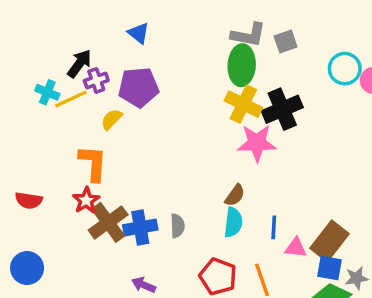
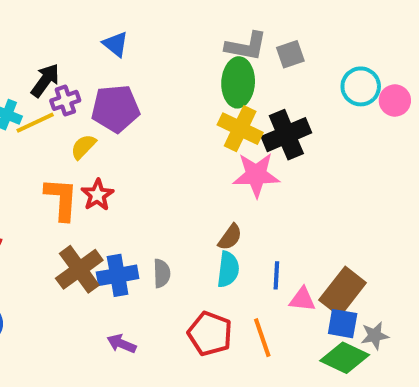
red star: (86, 200) -> (97, 195), moved

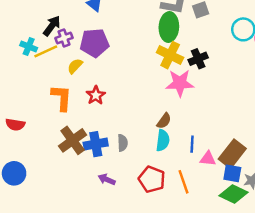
black cross: (286, 135) -> (198, 59), size x0.7
red star: (97, 195) -> (96, 95), moved
purple arrow: (122, 344) -> (107, 179), moved

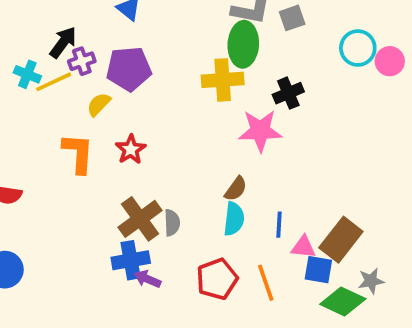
yellow cross: (170, 55) -> (223, 80), moved, turned -30
brown cross: (73, 140) -> (140, 219), moved
blue cross: (96, 144) -> (131, 260), moved
blue square: (232, 173) -> (318, 270), moved
red pentagon: (152, 179) -> (217, 279), turned 30

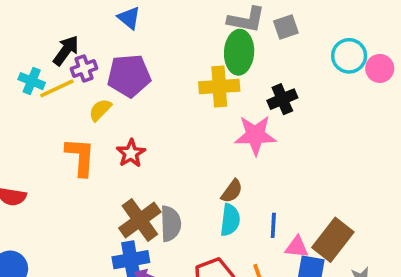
gray semicircle: (172, 223) -> (171, 224), size x1.4

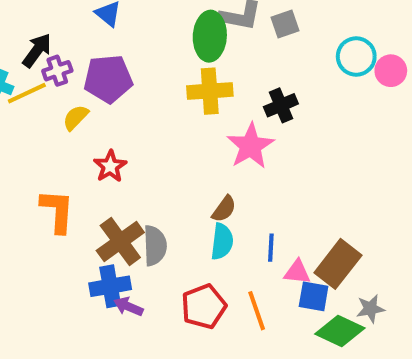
green ellipse: (239, 52) -> (210, 36), moved
pink star: (255, 135) -> (250, 146), turned -30
orange L-shape: (80, 157) -> (57, 211), moved

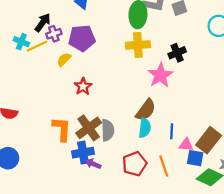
brown semicircle: (224, 209) -> (146, 110), size x1.5
orange L-shape: (57, 211) -> (62, 129), moved

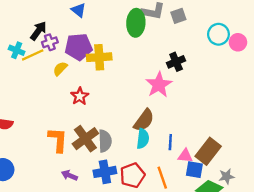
yellow cross: (138, 45) -> (99, 57), moved
blue cross: (83, 153) -> (105, 172), moved
purple arrow: (93, 164) -> (69, 175), moved

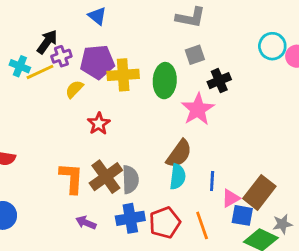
gray square: (178, 16) -> (195, 55), moved
green ellipse: (136, 23) -> (165, 81), moved
pink triangle: (185, 156) -> (231, 198), turned -35

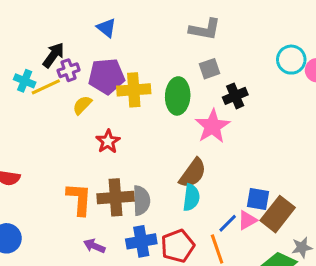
brown cross: (106, 177) -> (116, 197), turned 32
blue line: (212, 181) -> (228, 223), moved, turned 42
blue square: (242, 215) -> (258, 199), moved

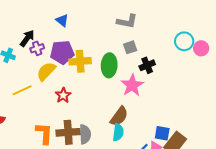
yellow line: (46, 87) -> (22, 90), moved
yellow semicircle: (82, 105) -> (46, 71), size x1.5

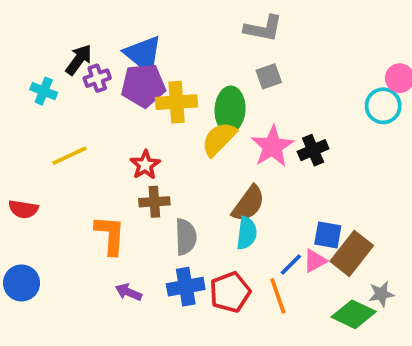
blue triangle: (62, 20) -> (143, 54), moved, size x1.6
cyan circle: (184, 41) -> (383, 106), moved
black cross: (147, 65) -> (313, 150), moved
yellow semicircle: (46, 71) -> (219, 139), moved
brown cross: (68, 132) -> (154, 202), moved, size x0.7

